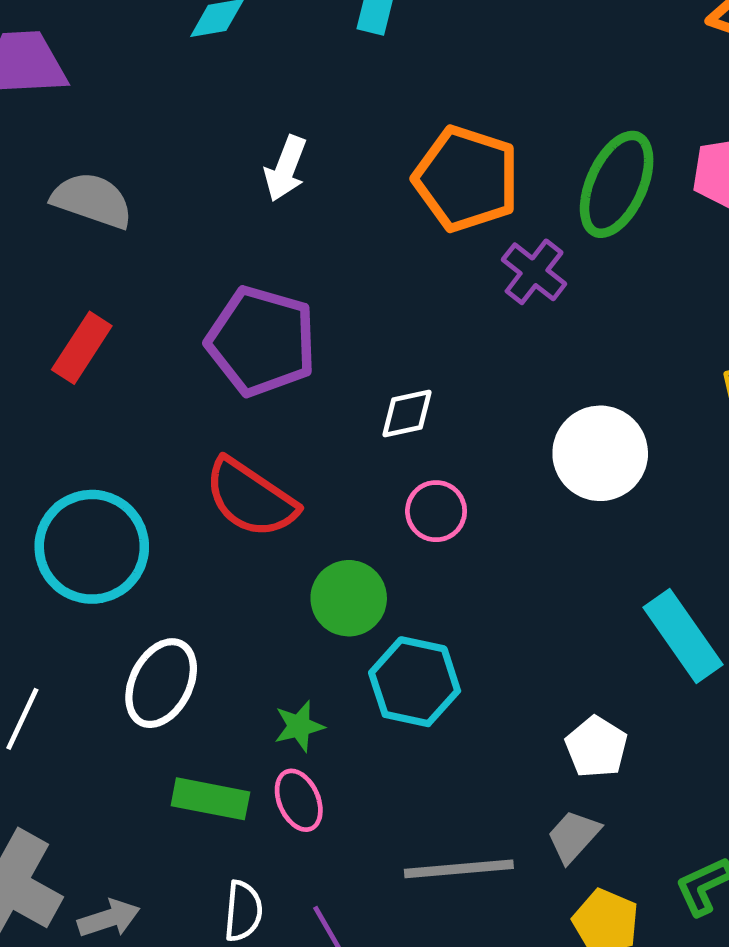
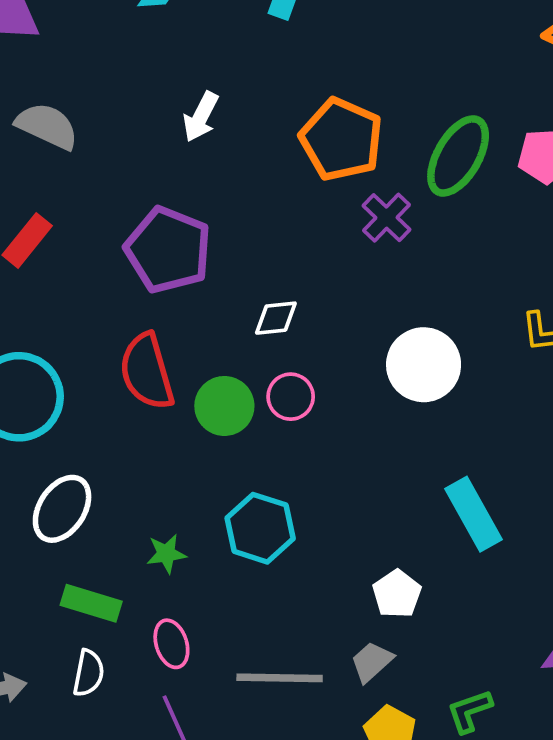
red semicircle: (251, 498) -> (147, 372), turned 34
green circle: (349, 598) -> (224, 406), moved
pink ellipse: (299, 800) -> (171, 644), moved
white semicircle: (243, 911) -> (88, 673), moved

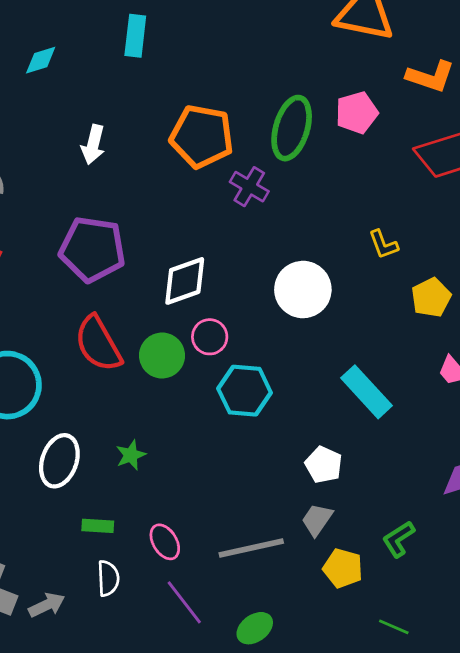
white diamond: (276, 318) -> (185, 281), size x1.5
cyan hexagon: (260, 528) -> (245, 391), moved
green star: (166, 554) -> (131, 455), moved
green rectangle: (91, 603) -> (98, 526), size x0.7

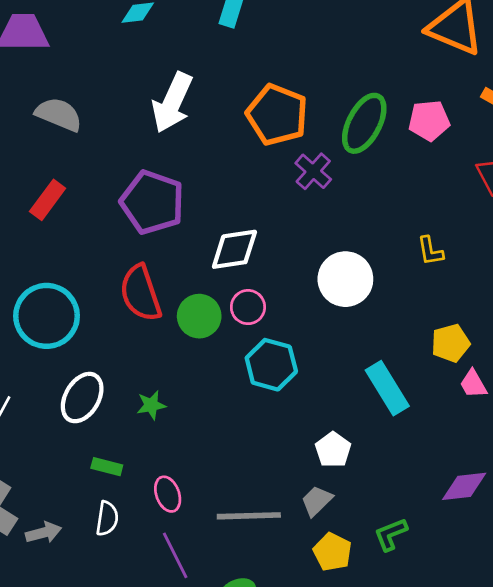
white arrow: (93, 145) -> (172, 103), size x1.6
yellow pentagon: (431, 297) -> (451, 343), moved

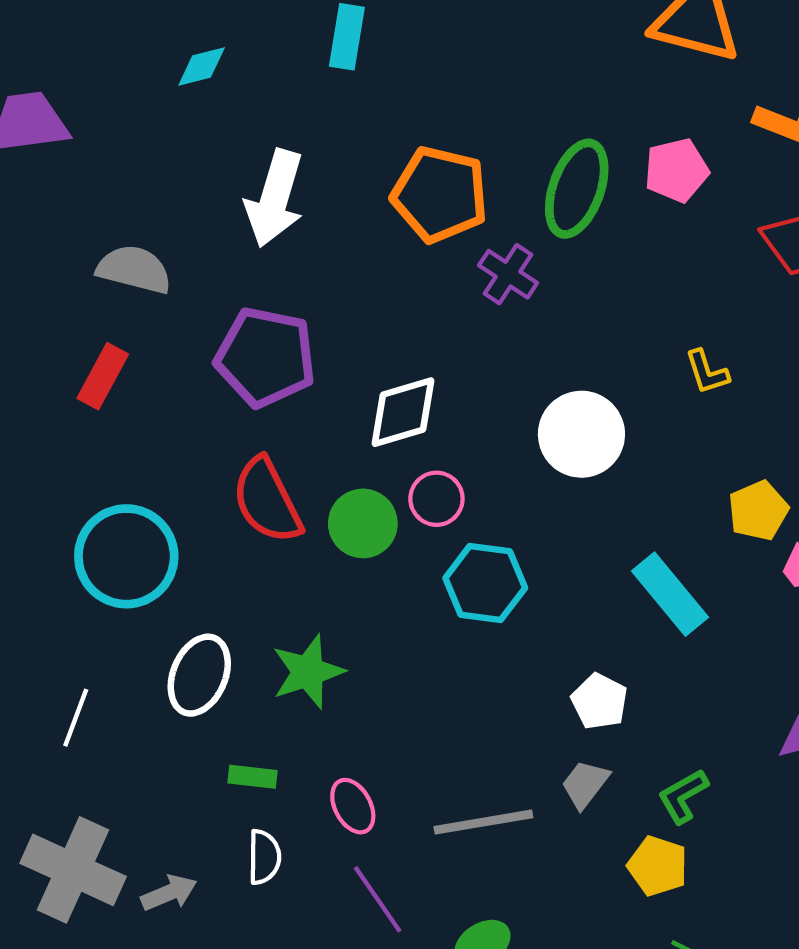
gray semicircle: (59, 114) -> (134, 269), moved
green star: (151, 405) -> (308, 672), size x1.6
green L-shape: (391, 534) -> (683, 796), moved
yellow pentagon: (332, 552) -> (658, 866), moved

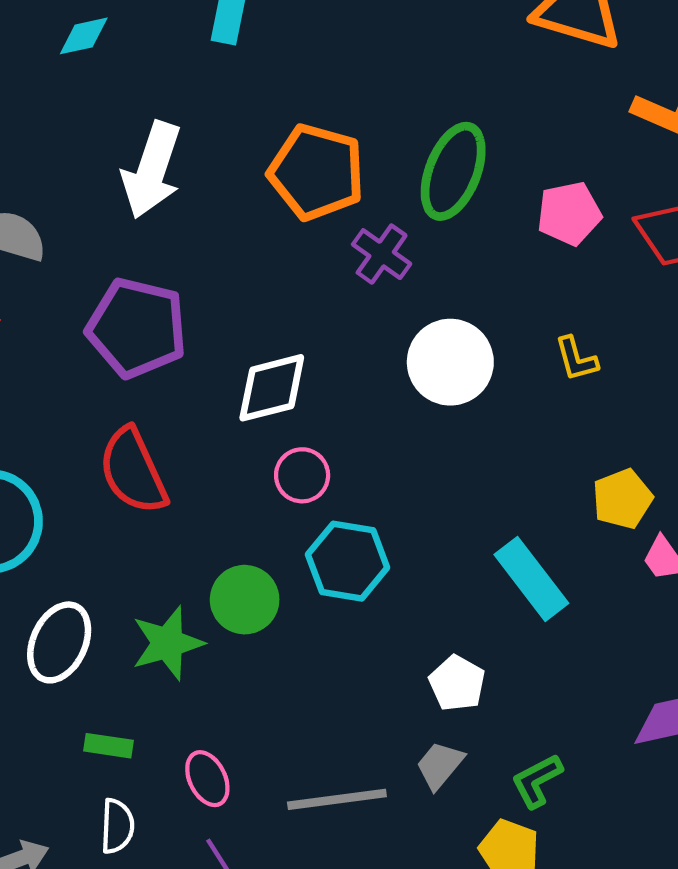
pink pentagon: (676, 170) -> (569, 213), moved
white circle: (581, 434) -> (450, 362), moved
green circle: (363, 523) -> (245, 600), moved

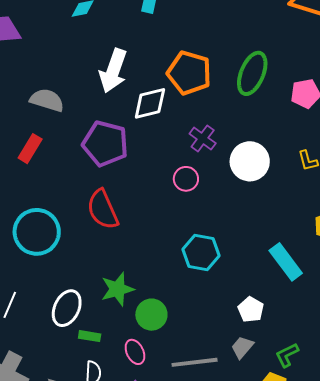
purple cross: (382, 254) -> (203, 138), moved
white diamond: (272, 388) -> (150, 103), moved
pink circle: (302, 475) -> (186, 179), moved
green circle: (245, 600) -> (151, 315), moved
white ellipse: (59, 642) -> (67, 308), moved

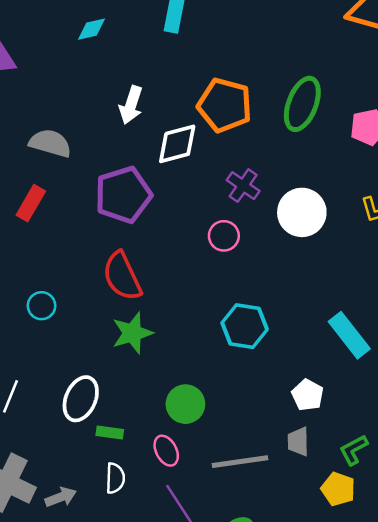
white arrow: (113, 71) -> (131, 105), size x0.7
purple pentagon: (105, 144) -> (123, 195), turned -30
cyan circle: (37, 232) -> (42, 306), size x0.5
green star: (117, 289) -> (132, 333), moved
gray trapezoid: (242, 347) -> (298, 442), turned -40

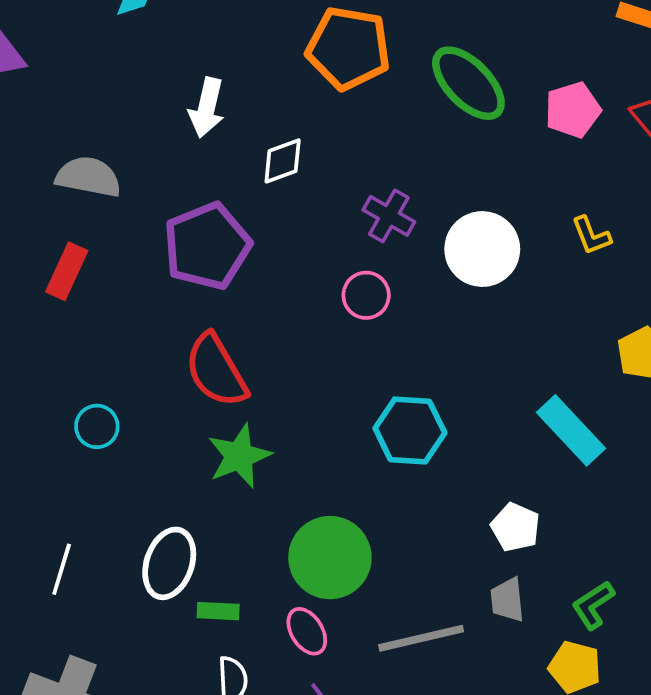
green ellipse: (302, 104) -> (468, 83), turned -60
orange pentagon: (225, 105) -> (348, 48), moved
white diamond: (177, 144) -> (283, 161), size x0.7
green circle: (185, 404) -> (330, 558), size x1.4

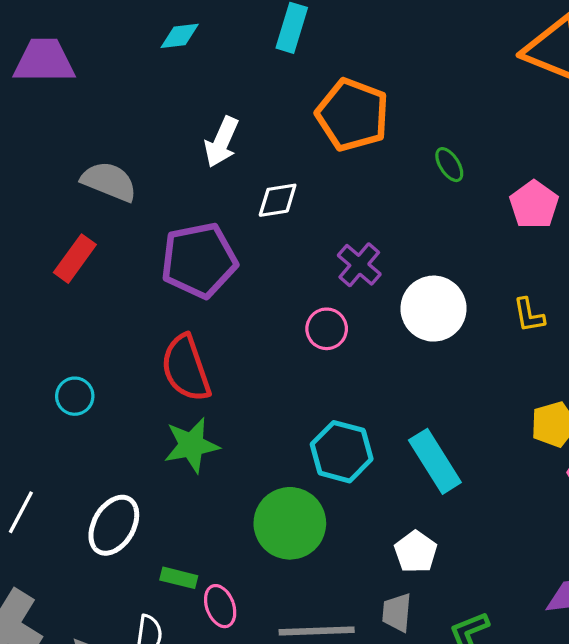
green ellipse: (468, 83) -> (449, 165), size x0.5
pink pentagon: (573, 110) -> (534, 205), turned -30
cyan rectangle: (571, 430) -> (435, 461), moved
green circle: (330, 558) -> (290, 523), moved
green rectangle: (218, 611) -> (179, 578), moved

